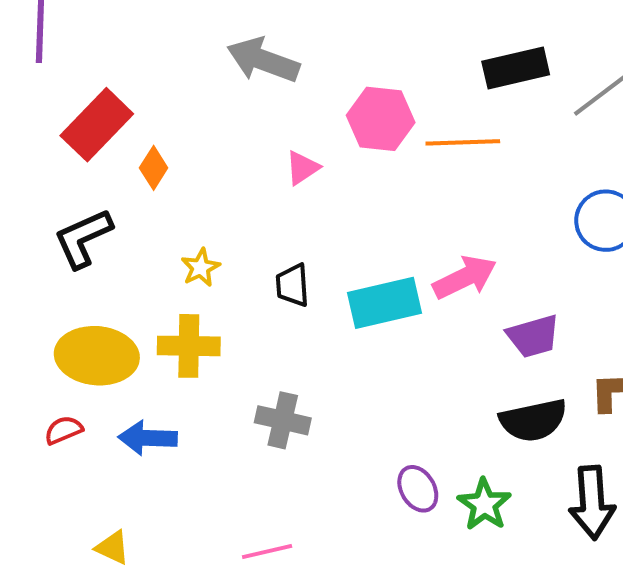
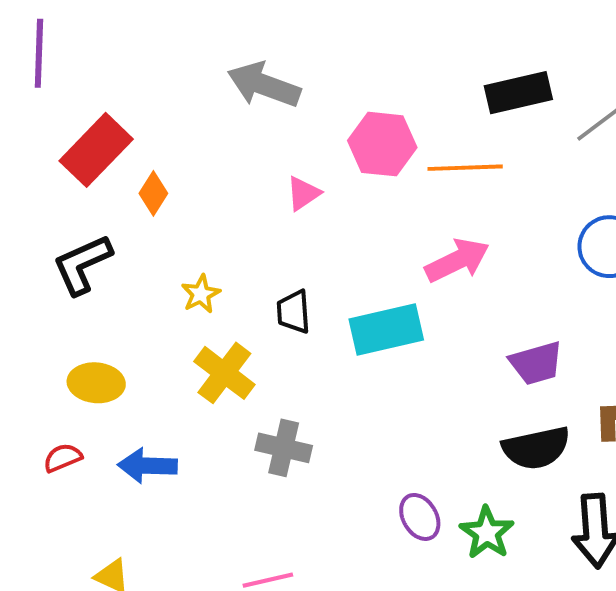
pink arrow: (465, 277) -> (457, 260), moved
yellow cross: (189, 346) -> (224, 373), moved, turned 36
yellow ellipse: (97, 356) -> (96, 383), size x0.7

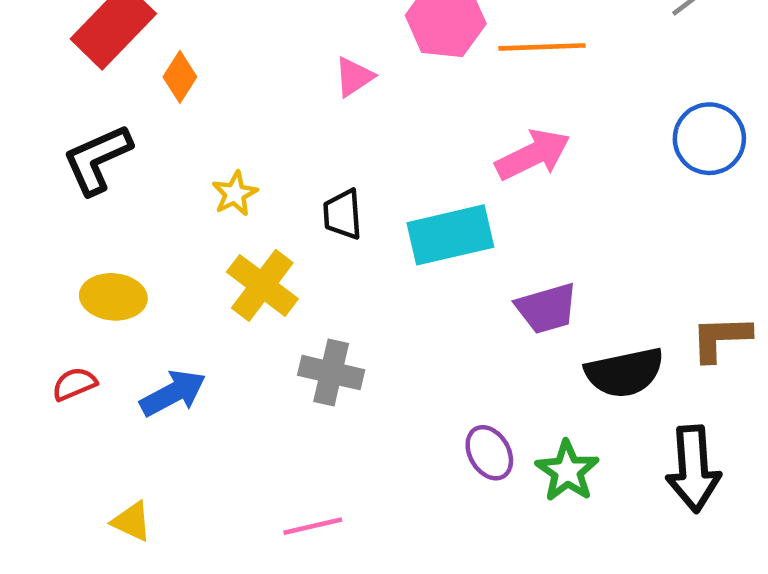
purple trapezoid: (536, 363) -> (547, 308), moved
blue arrow: (147, 466) -> (173, 393), turned 150

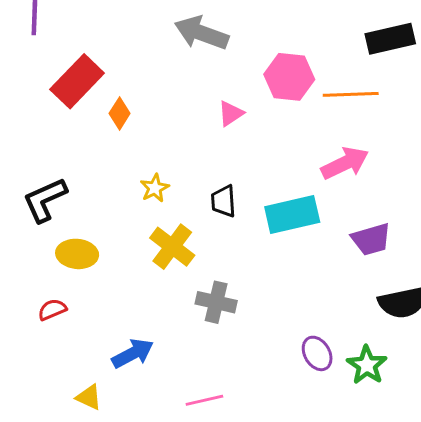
black L-shape: (97, 159) -> (45, 200), moved
purple trapezoid: (547, 308) -> (371, 239), moved
blue arrow: (173, 393) -> (133, 353), moved

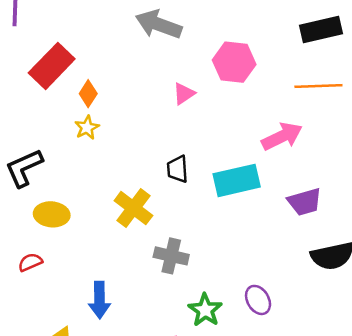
orange line: (351, 94) -> (318, 86), moved
yellow star: (155, 188) -> (87, 128), moved
blue arrow: (133, 353) -> (99, 300), turned 117
green star: (367, 365) -> (205, 310), moved

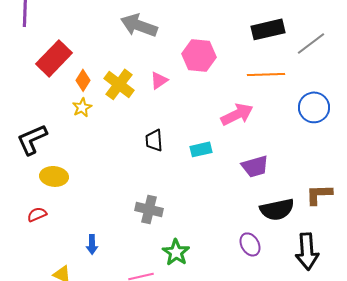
cyan rectangle: (237, 180) -> (201, 149), size x0.6
yellow cross: (133, 208) -> (119, 84), moved
blue arrow: (99, 300) -> (92, 244), size x0.7
purple ellipse: (258, 300) -> (250, 244), moved

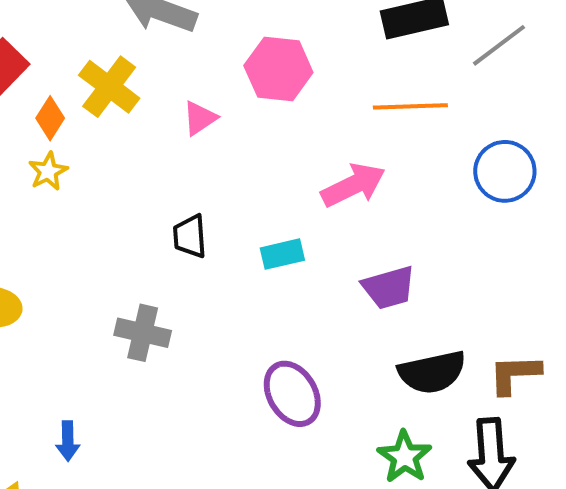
yellow cross: (119, 84) -> (109, 87), moved
brown L-shape: (319, 194) -> (515, 374), moved
gray cross: (149, 209) -> (143, 333), moved
purple ellipse: (250, 244) -> (292, 394), moved, size x1.4
green star: (176, 252) -> (404, 457), moved

